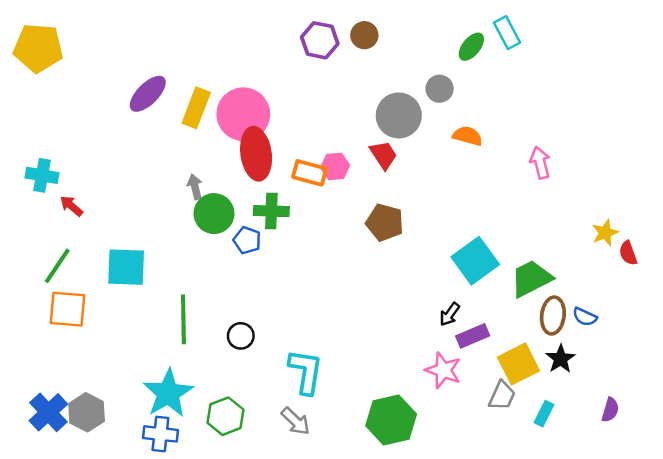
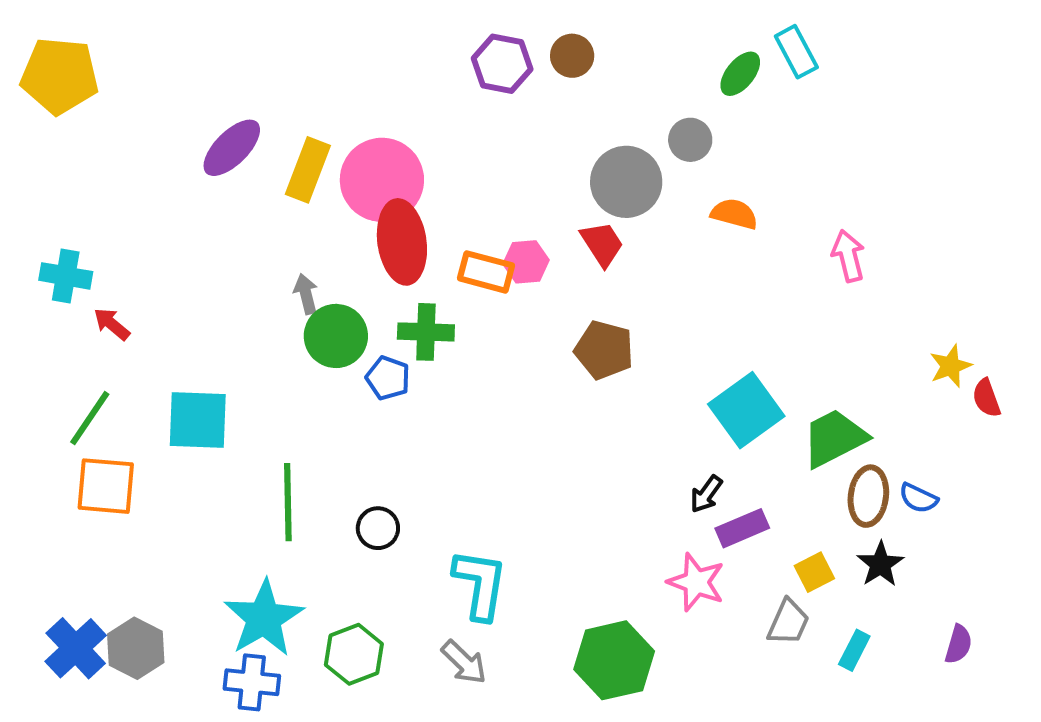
yellow square: (519, 364) -> (814, 572), size x0.6

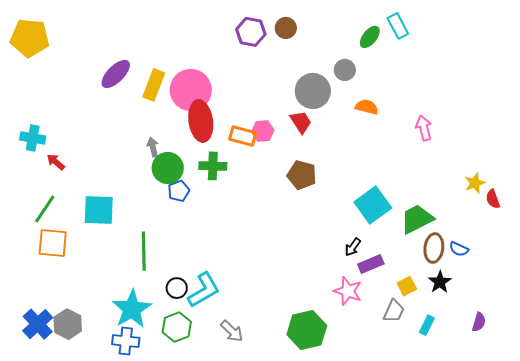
blue pentagon: (388, 378) -> (179, 191), moved, turned 30
black circle: (378, 528) -> (177, 288), moved
cyan L-shape: (480, 584) -> (204, 290), moved, turned 51

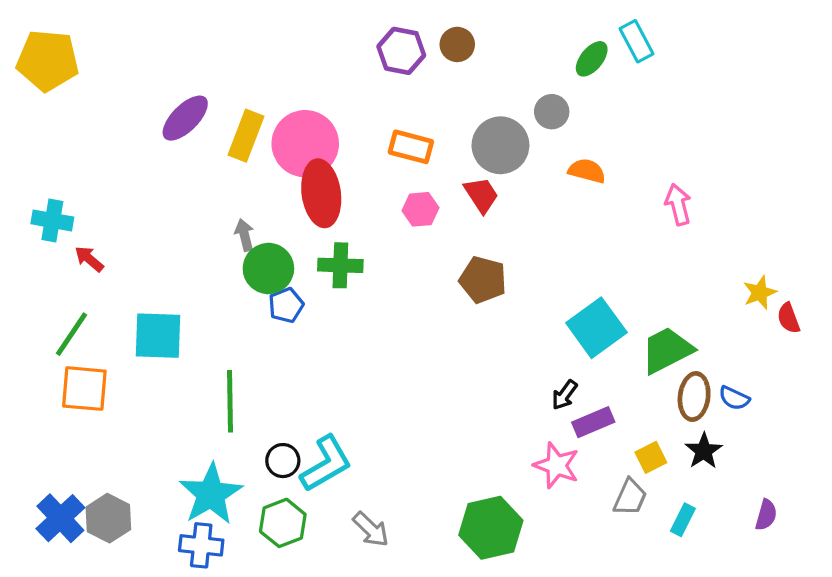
orange rectangle: (243, 136) -> (411, 147), moved

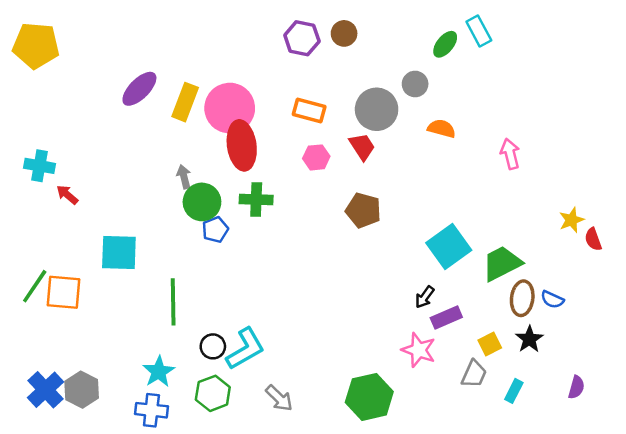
green line: (72, 334) -> (35, 286), moved
cyan star: (211, 494) -> (159, 372), size x0.7

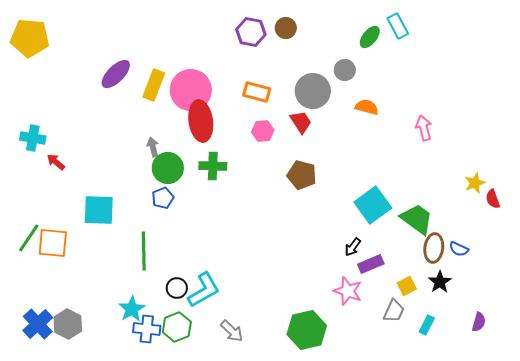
blue pentagon: (215, 230) -> (163, 198), moved
green trapezoid: (502, 263) -> (417, 219), turned 63
blue cross: (151, 410) -> (147, 329), moved

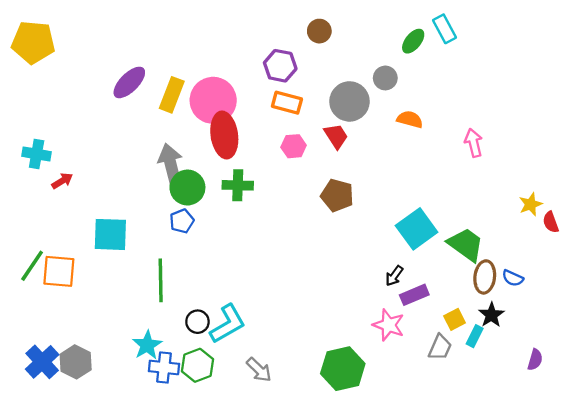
purple hexagon: (251, 32) -> (280, 66), moved
gray arrow: (153, 147) -> (171, 164), size x1.8
red arrow: (56, 162) -> (62, 181), turned 108
cyan rectangle: (427, 325) -> (475, 336), moved

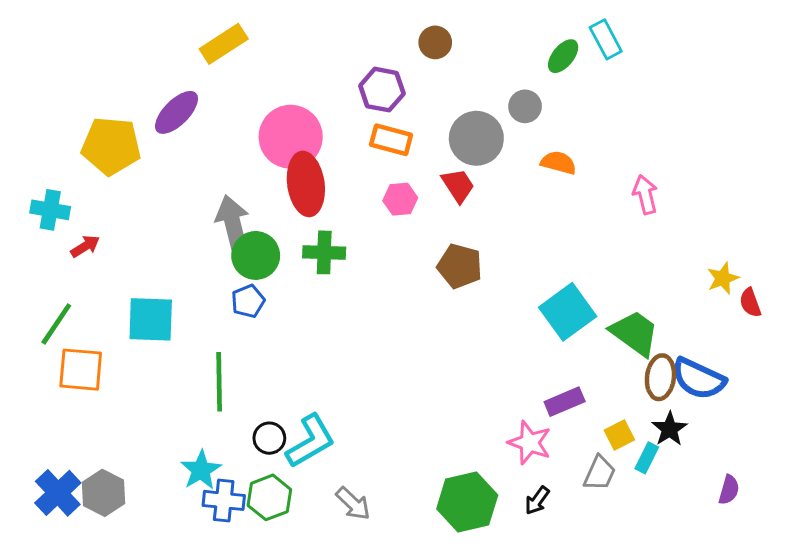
yellow pentagon: (33, 42) -> (111, 146), moved
yellow rectangle: (172, 95) -> (224, 44), moved, turned 36
green line: (32, 266) -> (56, 324), moved
black arrow: (394, 276) -> (537, 500), moved
blue semicircle: (513, 278) -> (699, 379), size x1.8

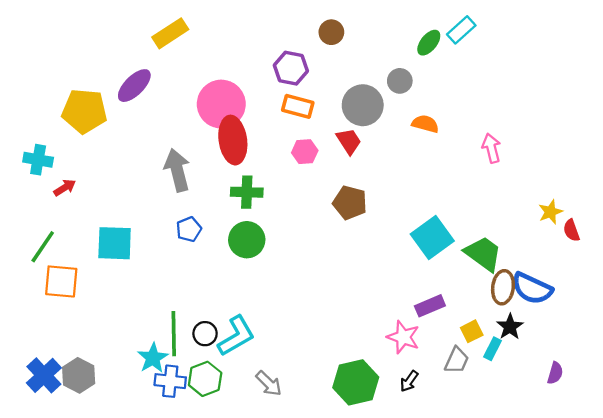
cyan rectangle: (606, 39) -> (461, 30), turned 76
green circle: (256, 255) -> (247, 240), moved
green line: (219, 382) -> (174, 334), moved

